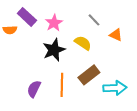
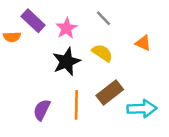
gray line: (94, 20) -> (104, 18), moved

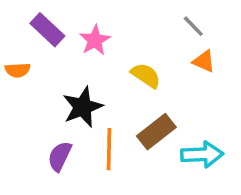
gray line: (104, 18) -> (193, 26), moved
orange semicircle: (12, 37) -> (18, 70), moved
black star: (66, 62) -> (83, 107), moved

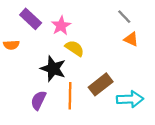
yellow semicircle: (146, 75) -> (75, 48), moved
black star: (83, 107) -> (53, 69), turned -30

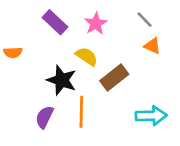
purple rectangle: (31, 19) -> (55, 22), moved
pink star: (61, 26) -> (96, 23), moved
brown rectangle: (101, 84) -> (114, 77), moved

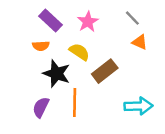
orange semicircle: (13, 52) -> (41, 46), moved

